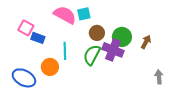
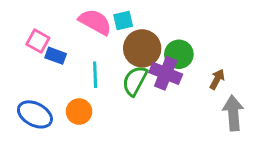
brown circle: (97, 33) -> (142, 48), size x1.6
brown arrow: (146, 42) -> (217, 79), moved
orange circle: (50, 67) -> (79, 112), moved
gray arrow: (159, 77) -> (233, 113), size x1.6

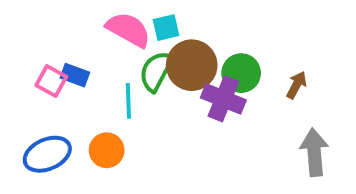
pink square: (38, 41) -> (51, 81), moved
brown arrow: (217, 79) -> (297, 85), moved
green semicircle: (135, 81) -> (156, 71), moved
blue ellipse: (35, 114) -> (47, 154), turned -52

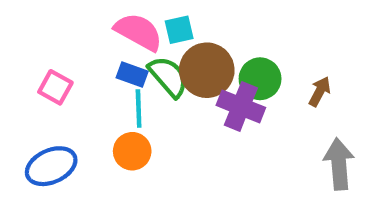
green semicircle: (156, 71) -> (168, 77), turned 111
blue rectangle: (75, 75) -> (132, 74), moved
orange circle: (107, 150) -> (132, 151), moved

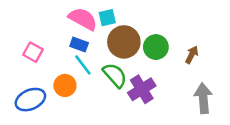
green semicircle: (168, 77) -> (115, 75), moved
purple cross: (241, 106) -> (142, 89), moved, turned 36
cyan line: (139, 109) -> (83, 65), turned -35
orange circle: (132, 151) -> (65, 85), moved

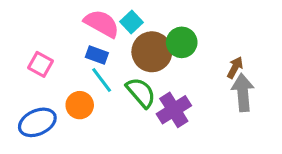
cyan square: (107, 18) -> (131, 22), turned -30
green circle: (156, 47) -> (182, 42), moved
gray arrow: (203, 98) -> (243, 93), moved

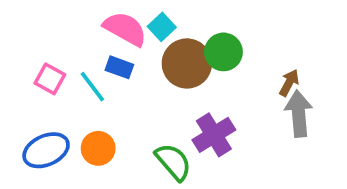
cyan line: (102, 80) -> (92, 87), moved
green semicircle: (141, 93) -> (173, 162), moved
orange circle: (80, 105) -> (98, 148), moved

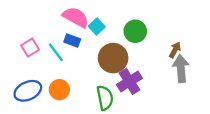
cyan square: (162, 27) -> (97, 27), moved
brown circle: (187, 63) -> (113, 58), moved
pink square: (50, 79) -> (30, 48), turned 30
green semicircle: (173, 162) -> (105, 98), turned 30

